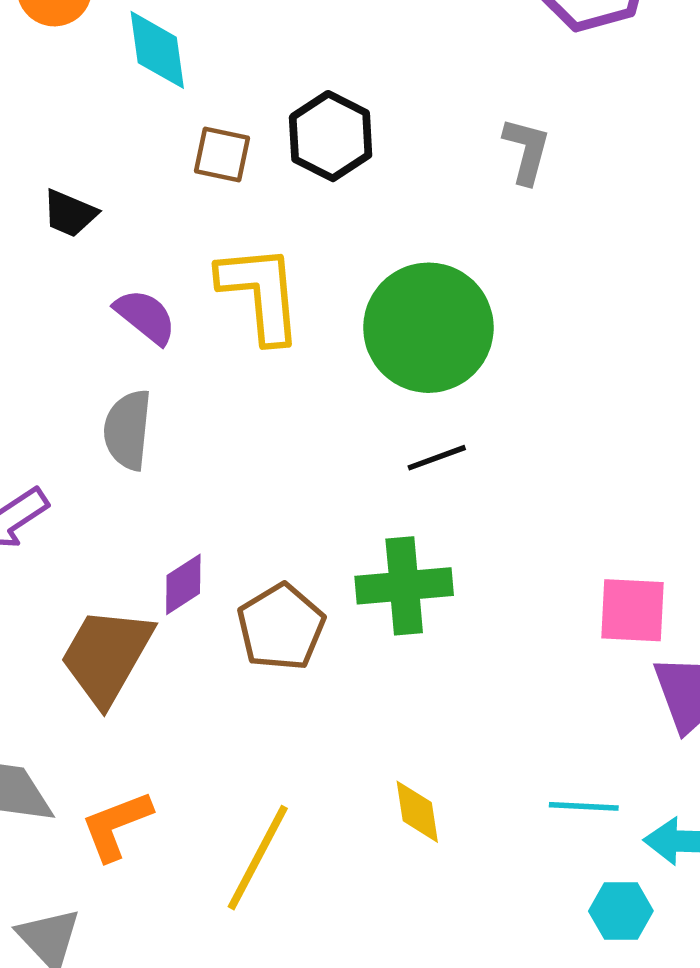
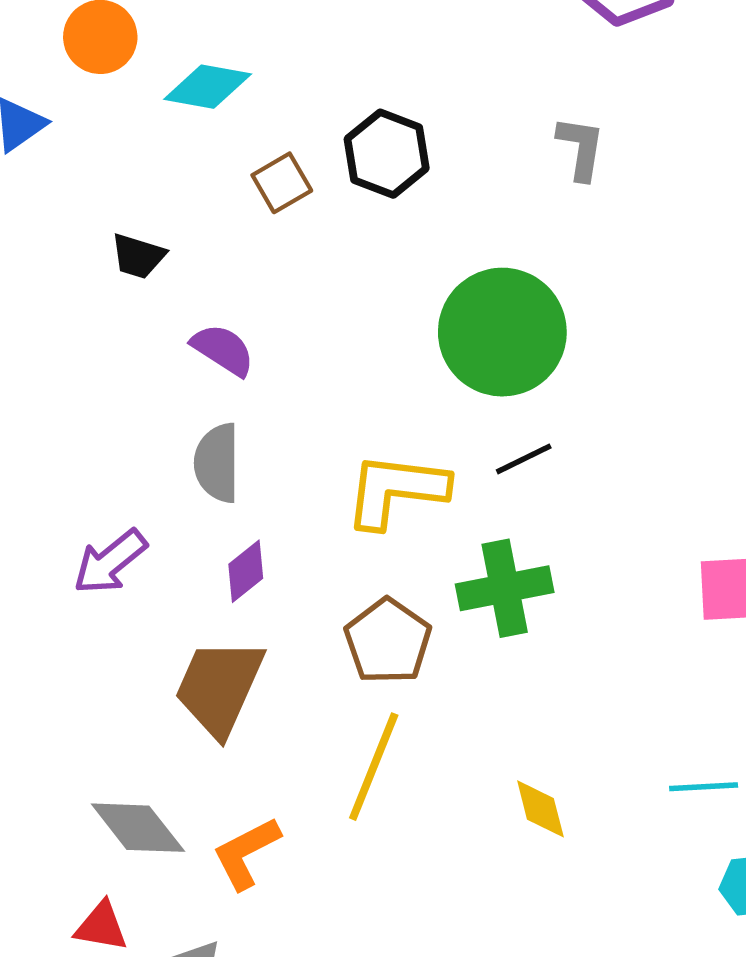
cyan diamond: (157, 50) -> (208, 87), turned -66
brown square: (222, 155) -> (282, 183), turned -36
yellow L-shape: (260, 293) -> (396, 490), moved, turned -72
purple diamond: (183, 584) -> (246, 571), moved
yellow line: (258, 858) -> (374, 767), moved

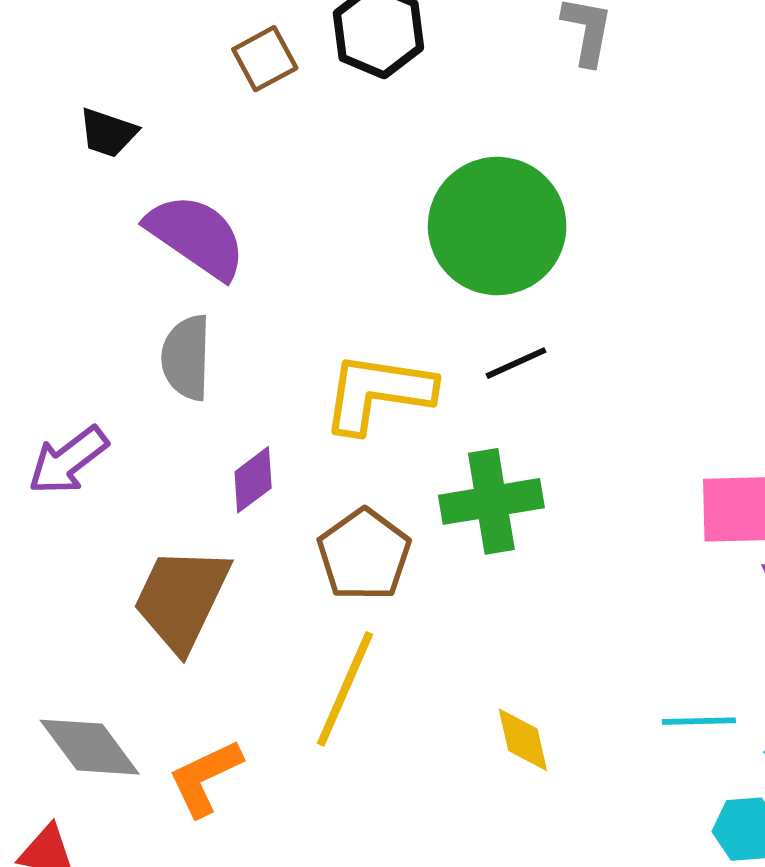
purple semicircle: (223, 350) -> (196, 236), size x1.5
purple diamond: (246, 571) -> (253, 480), moved

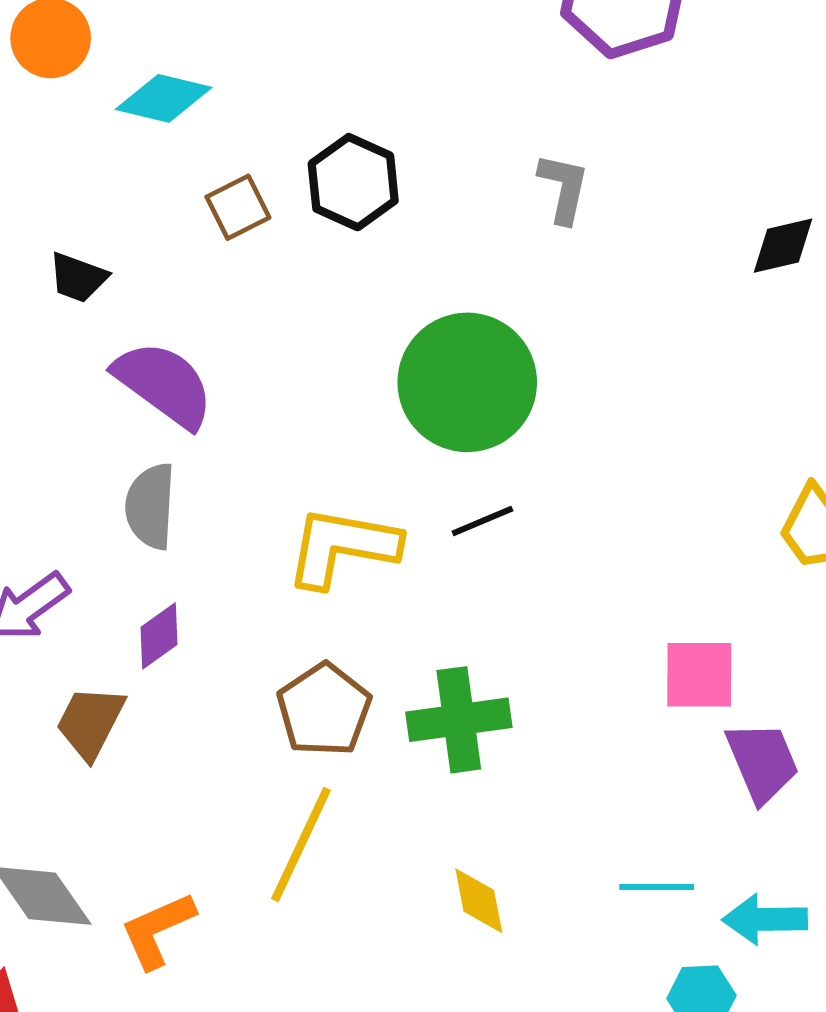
purple diamond: (253, 480) -> (159, 636), moved
green cross: (491, 501) -> (459, 720), moved
brown trapezoid: (182, 599) -> (90, 722), moved, size x0.7

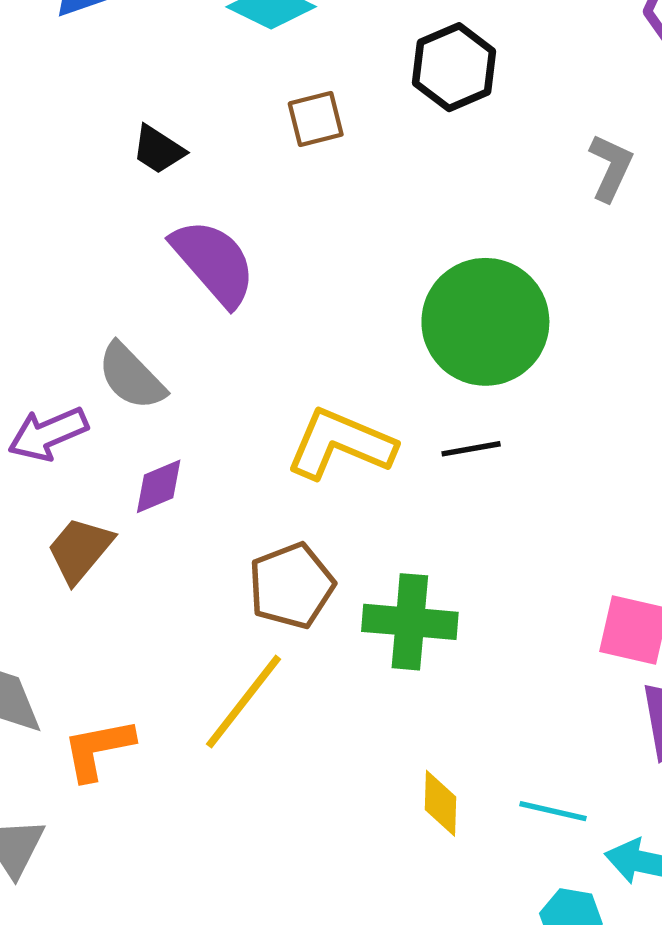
black hexagon: (353, 182) -> (454, 67), moved
gray semicircle: (150, 506) -> (131, 377), moved, turned -60
yellow diamond: (479, 901) -> (440, 803), moved

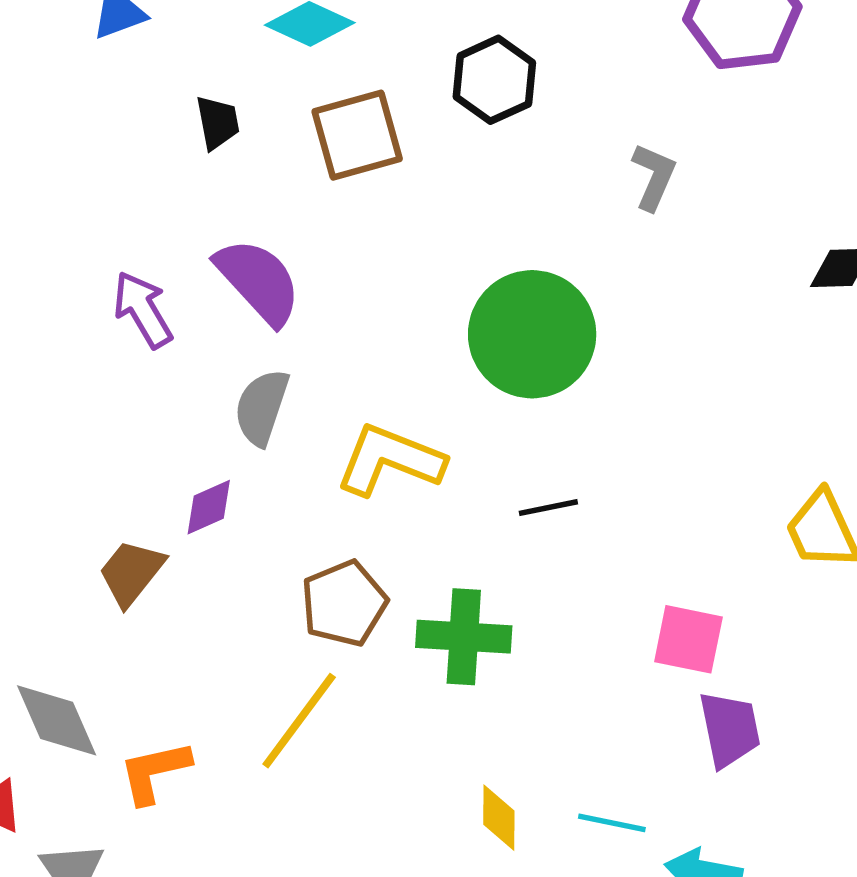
brown square: (316, 119) -> (357, 135), size x1.6
black trapezoid: (158, 150) -> (218, 123), moved, turned -132
gray semicircle: (131, 377) -> (262, 407), moved, turned 64
purple arrow: (48, 434) -> (143, 310), moved, turned 84
black line: (471, 449) -> (548, 508), moved

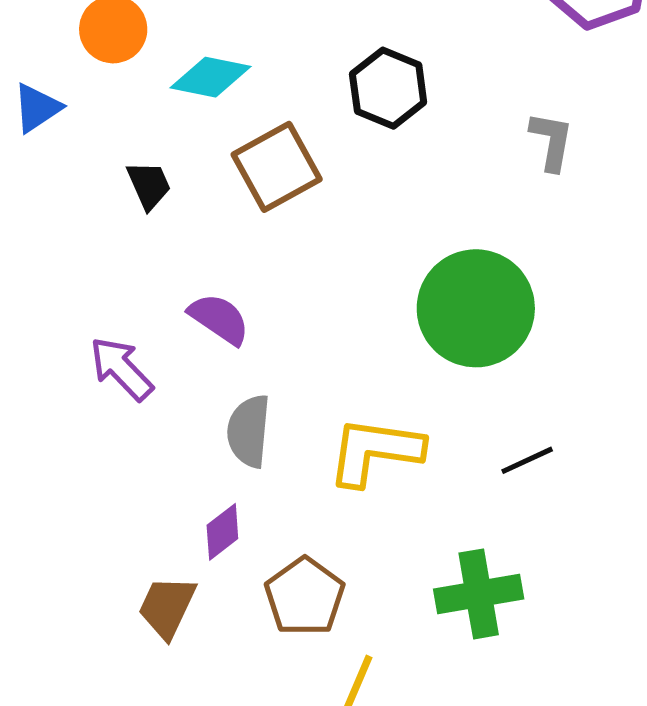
purple semicircle: (258, 281) -> (219, 319), size x0.7
brown pentagon: (344, 603) -> (305, 597), moved

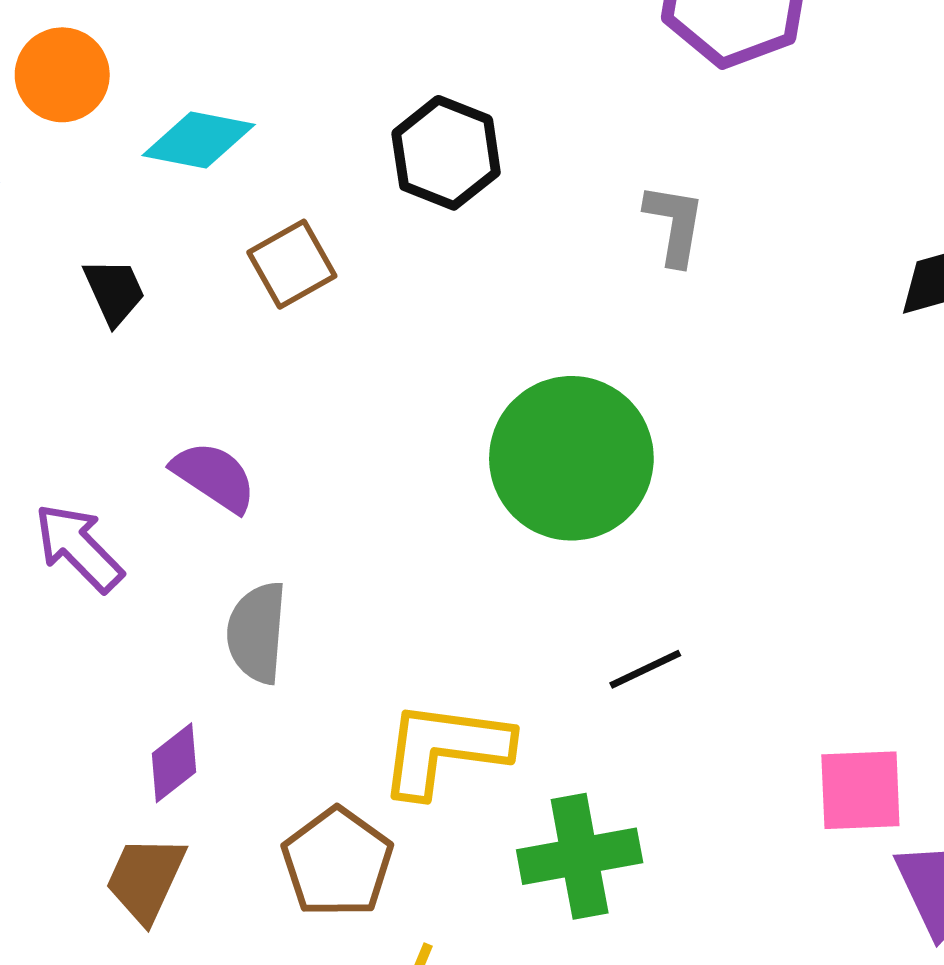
brown square: (277, 167) -> (292, 264), size x0.7
yellow L-shape: (375, 451) -> (445, 749), moved
purple diamond: (222, 532) -> (174, 763), moved

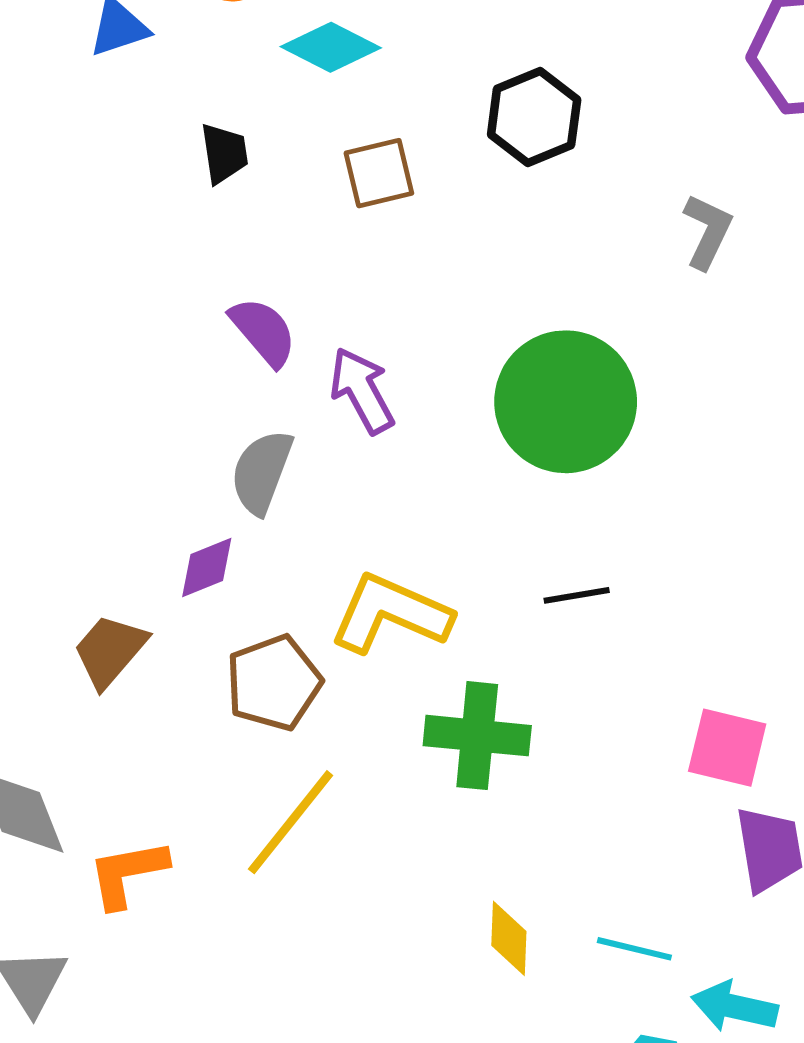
purple arrow: (79, 548) -> (362, 391), moved
purple diamond: (174, 763) -> (207, 568), moved

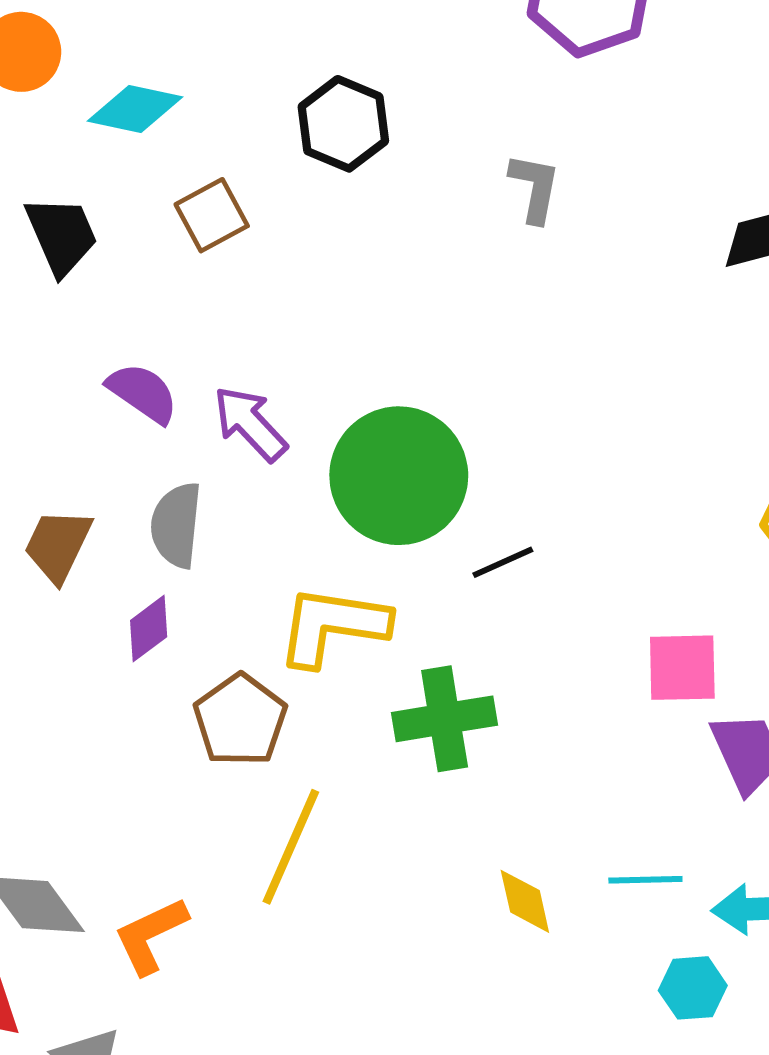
black trapezoid: (224, 153) -> (61, 235), size x1.4
green circle: (566, 402) -> (399, 476), moved
brown trapezoid: (110, 651) -> (58, 545), moved

